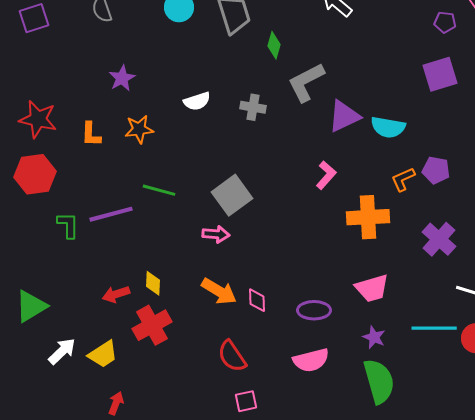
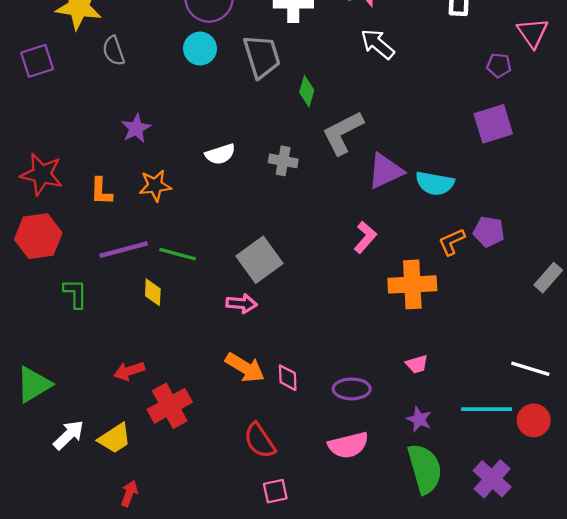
purple line: (111, 214) -> (124, 250), moved
purple cross: (439, 239) -> (492, 479), moved
yellow diamond: (153, 283) -> (153, 292), moved
pink trapezoid: (372, 288) -> (417, 364), size x0.6

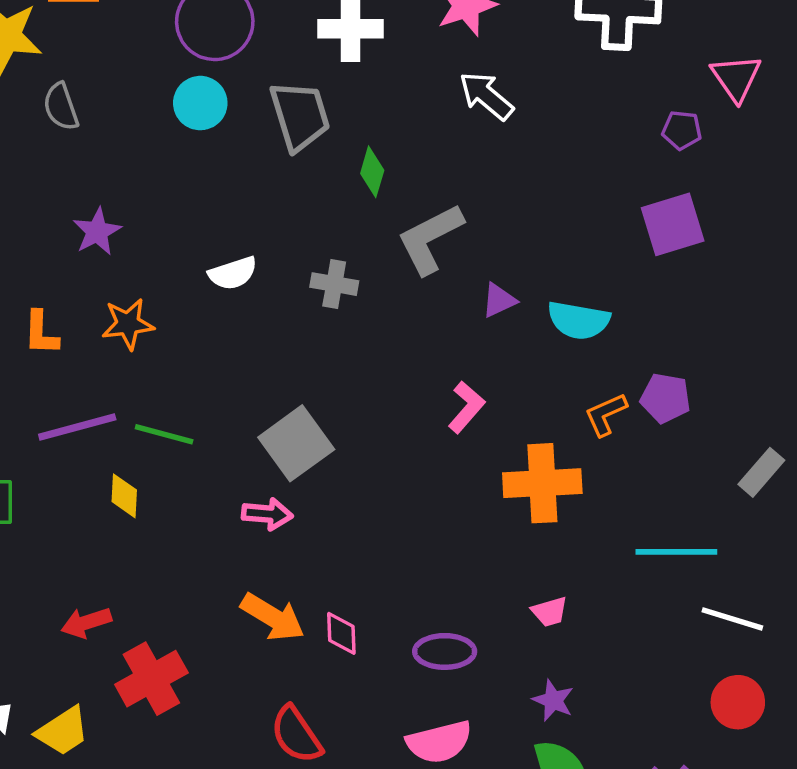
purple triangle: (385, 171) -> (499, 300), size x0.6
cyan line: (486, 409) -> (676, 552), moved

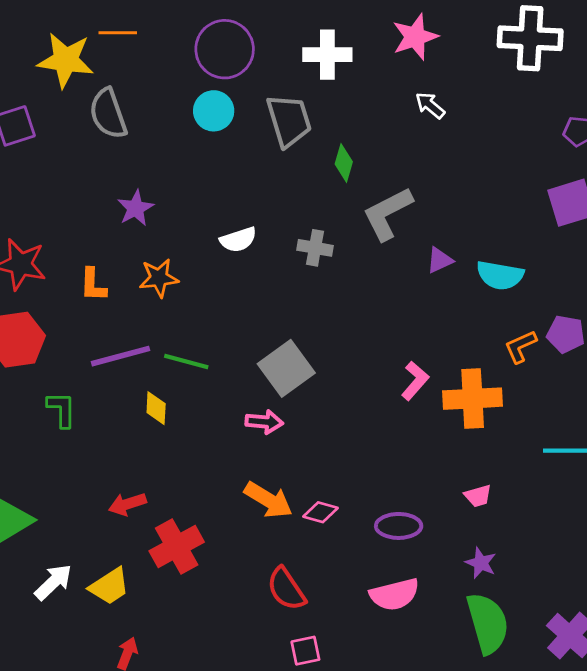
white arrow: (486, 96) -> (430, 105), size x0.7
gray semicircle: (61, 107) -> (108, 114), size x1.4
pink L-shape: (466, 407) -> (415, 381), moved
pink diamond: (341, 633) -> (320, 512), turned -72

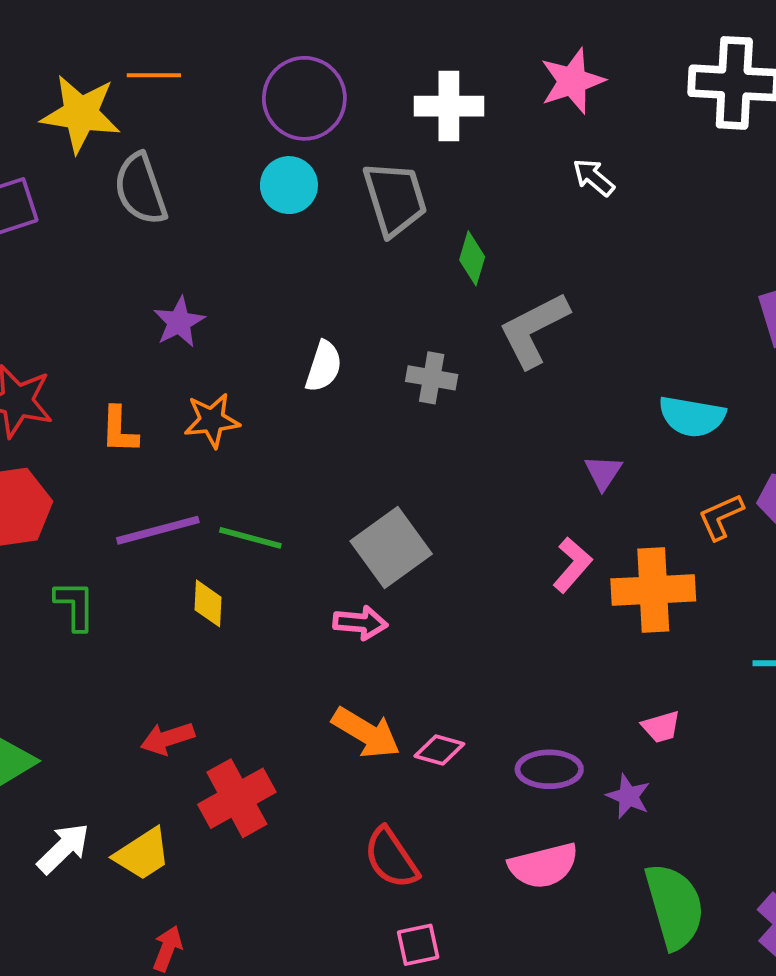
white semicircle: (238, 240) -> (324, 366), turned -54
purple triangle: (440, 260) -> (603, 472), moved, turned -32
purple star: (481, 563) -> (628, 796), moved

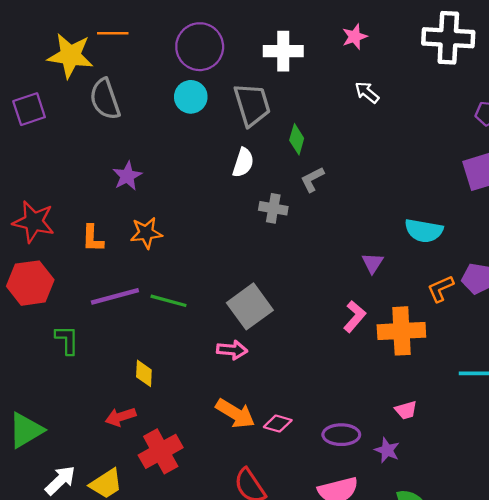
pink star: (572, 81) -> (355, 37), size x0.7
gray L-shape: (534, 330) -> (312, 179), moved, size x0.6
white semicircle: (324, 366) -> (243, 163), moved
yellow diamond: (208, 603) -> (144, 373), moved

